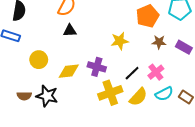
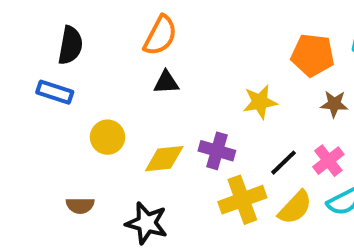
orange pentagon: (148, 16) -> (313, 55), turned 30
black star: (47, 96) -> (147, 223), moved

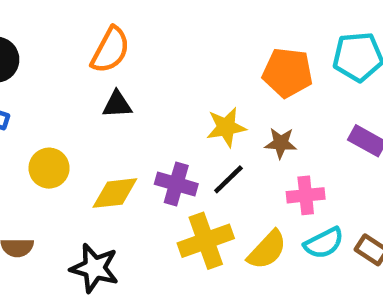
brown star: (334, 104) -> (281, 143), moved
pink cross: (328, 161) -> (306, 195), turned 32
black line: (283, 163) -> (228, 179), moved

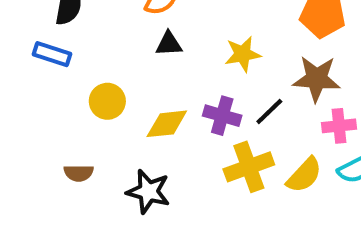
yellow star: (226, 127) -> (243, 54), moved
brown star: (281, 143) -> (317, 79), size x1.6

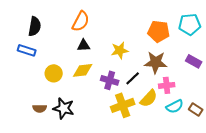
yellow diamond: (167, 124) -> (83, 70), moved
yellow semicircle: (304, 175) -> (149, 98), moved
black star: (148, 192) -> (64, 108), moved

